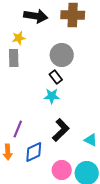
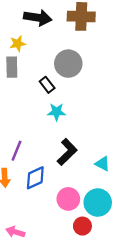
black rectangle: (56, 77) -> (47, 85), moved

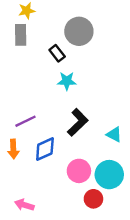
purple line: (16, 151) -> (25, 121), turned 42

